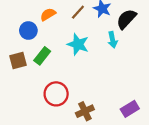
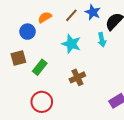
green rectangle: (42, 56) -> (40, 67), moved
red circle: (56, 94) -> (42, 102), moved
brown cross: (85, 111) -> (77, 77), moved

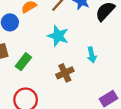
cyan arrow: (102, 40) -> (92, 55), moved

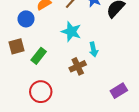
cyan arrow: (92, 55) -> (93, 49), moved

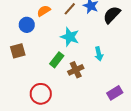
cyan arrow: (93, 49) -> (99, 54), moved
green rectangle: (39, 56) -> (57, 60), moved

